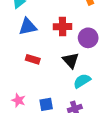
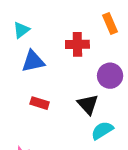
red cross: (63, 27) -> (77, 44), moved

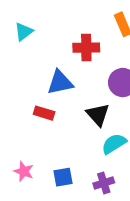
blue triangle: (33, 61) -> (60, 83), moved

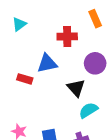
red rectangle: (44, 113) -> (25, 79), moved

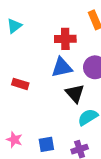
blue triangle: (47, 63) -> (62, 67), moved

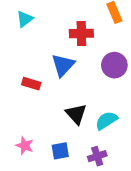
blue triangle: (62, 67) -> (63, 65), moved, turned -35
black triangle: (75, 93) -> (76, 114), moved

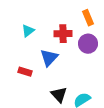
cyan triangle: (25, 19) -> (28, 31), moved
purple circle: (114, 65) -> (88, 44), moved

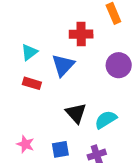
cyan triangle: (28, 31) -> (29, 52), moved
purple circle: (88, 44) -> (119, 65), moved

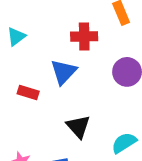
cyan triangle: (29, 52) -> (16, 36), moved
cyan semicircle: (106, 120) -> (124, 143), moved

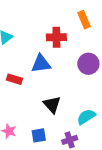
blue triangle: (64, 72) -> (41, 64), turned 40

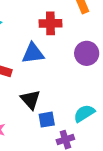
black triangle: (52, 105) -> (30, 100), moved
blue square: (39, 135) -> (47, 120), moved

